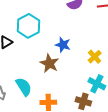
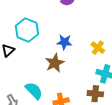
brown star: (49, 63) -> (55, 63), turned 30

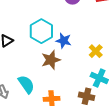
cyan hexagon: (27, 30) -> (41, 31), moved

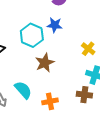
blue star: (64, 41) -> (55, 25), moved

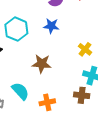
cyan hexagon: (32, 35) -> (16, 29), moved
brown star: (45, 63) -> (42, 64), turned 30

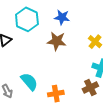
brown star: (42, 64) -> (57, 41), moved
brown cross: (82, 95) -> (90, 87), turned -35

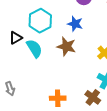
cyan semicircle: (29, 82) -> (34, 48), moved
brown cross: (90, 87) -> (93, 97), turned -35

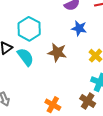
blue star: (75, 24) -> (79, 28), moved
orange cross: (58, 98) -> (53, 105), turned 35

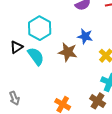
blue star: (79, 28) -> (85, 36), moved

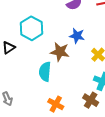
cyan semicircle: (36, 56) -> (45, 72), moved, turned -138

